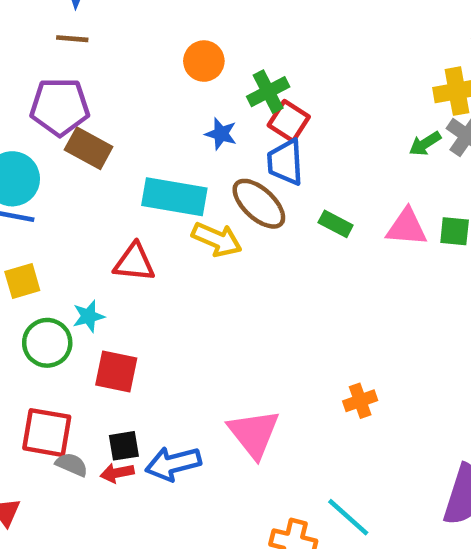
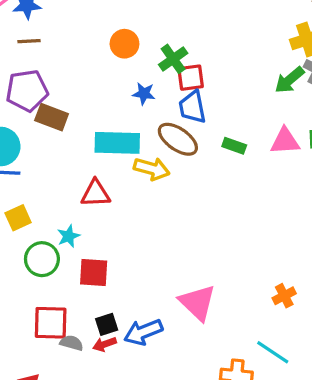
red square: (289, 121) -> (191, 78), turned -32
green arrow: (425, 144) -> (289, 80), size x1.4
orange cross: (360, 401) -> (284, 296), moved

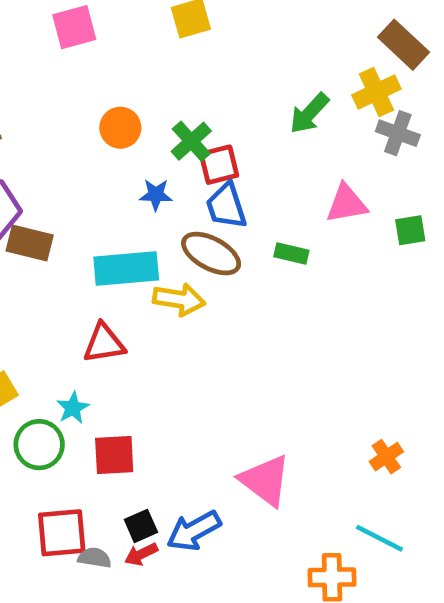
green arrow: (289, 80) -> (309, 113), moved
pink triangle: (285, 141) -> (346, 204), moved

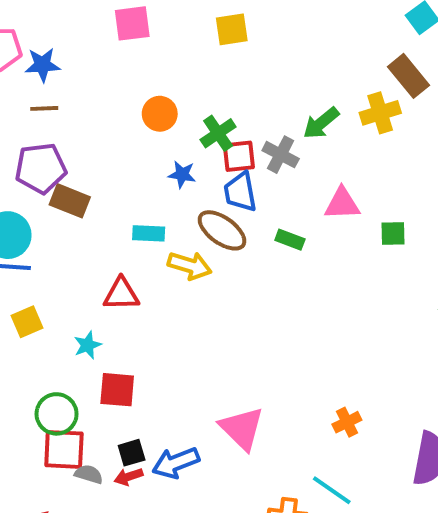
gray cross: (398, 133) -> (281, 155), moved
cyan rectangle: (126, 268) -> (149, 233), size x0.6
green circle: (39, 445) -> (57, 414), moved

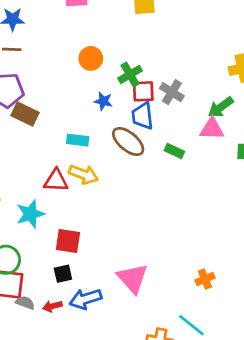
green arrow: (321, 123) -> (221, 107), moved
yellow arrow: (190, 266) -> (83, 174), moved
cyan star: (88, 345) -> (30, 214), size x1.5
red square: (117, 390) -> (68, 241), moved
black square: (132, 453) -> (63, 274), moved

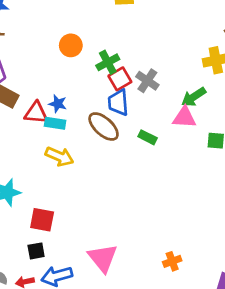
red square: (143, 91) -> (120, 79), turned -30
blue star: (103, 101) -> (58, 104), moved
red triangle: (56, 181) -> (36, 113), moved

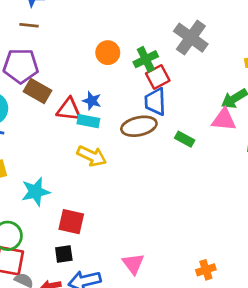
orange circle: (71, 45) -> (108, 53), moved
gray cross: (147, 81) -> (191, 38), moved, size x1.4
brown ellipse: (104, 127) -> (139, 126), turned -56
pink triangle: (103, 258) -> (133, 264), size x0.7

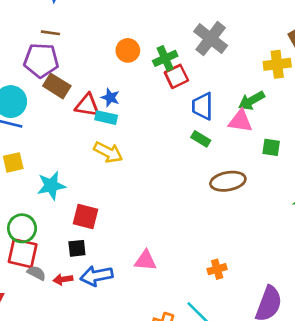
brown line: (29, 25) -> (50, 33), moved
blue trapezoid: (155, 102) -> (203, 106), moved
brown ellipse: (139, 126) -> (228, 181), moved
pink triangle: (133, 264) -> (145, 261), turned -50

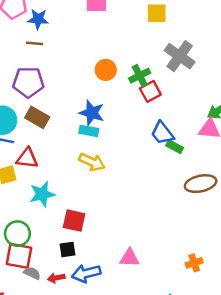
brown line: (50, 33) -> (35, 43), moved
brown rectangle: (57, 86) -> (37, 117), moved
blue star: (110, 98) -> (92, 113), size x1.5
red triangle: (87, 105) -> (27, 158), moved
blue trapezoid: (203, 106) -> (162, 133), moved, turned -35

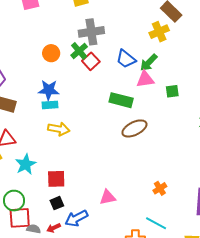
gray cross: (180, 56) -> (91, 32), moved, turned -30
blue trapezoid: (162, 133) -> (126, 59), moved
green rectangle: (175, 147) -> (121, 100), size x1.6
brown ellipse: (201, 184) -> (134, 128), moved

